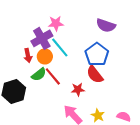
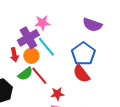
red star: (78, 89) -> (57, 94), moved

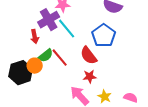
orange circle: (31, 56) -> (35, 66), moved
red semicircle: (81, 74) -> (89, 56), moved
red star: (57, 94) -> (90, 77), moved

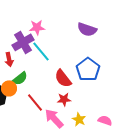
blue pentagon: (104, 36) -> (88, 69), moved
red line: (60, 58) -> (35, 102), moved

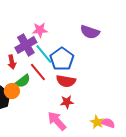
blue pentagon: (88, 69) -> (62, 59), moved
red semicircle: (63, 78) -> (66, 81), turned -42
red line: (35, 102) -> (38, 72), moved
yellow star: (79, 119) -> (97, 122), moved

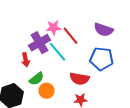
blue pentagon: (62, 59) -> (102, 59), moved, turned -30
red line: (38, 72) -> (70, 36), moved
orange circle: (12, 91) -> (46, 91), moved

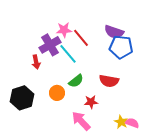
blue pentagon: (102, 59) -> (121, 47), moved
green semicircle: (36, 79) -> (76, 81), moved
red semicircle: (80, 79) -> (109, 81), moved

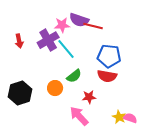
purple semicircle: (114, 32) -> (79, 20), moved
red line: (81, 38) -> (93, 26), moved, turned -36
blue pentagon: (121, 47) -> (109, 56), moved
red arrow: (36, 62) -> (19, 41), moved

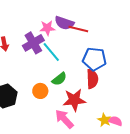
red semicircle: (107, 76) -> (92, 79), turned -102
red star: (89, 97) -> (74, 100), size x1.6

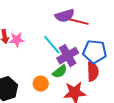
purple semicircle: (64, 23) -> (65, 16), turned -36
pink star: (47, 28) -> (17, 40), moved
purple cross: (33, 43) -> (68, 56), moved

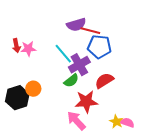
blue pentagon: (95, 52) -> (99, 47), moved
red semicircle: (93, 72) -> (104, 81), turned -120
orange circle: (41, 84) -> (33, 89), moved

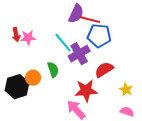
purple semicircle: (76, 25) -> (76, 14), turned -48
green semicircle: (71, 81) -> (53, 70), moved, turned -70
yellow star: (116, 122) -> (126, 90), moved

